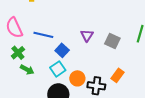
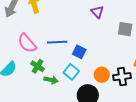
purple triangle: (87, 35) -> (97, 12), moved
cyan square: (58, 69) -> (71, 72), moved

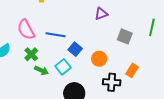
purple triangle: (97, 12) -> (101, 14), turned 40
orange circle: (102, 75) -> (99, 59), moved

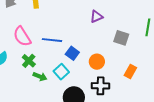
black cross: (112, 82) -> (101, 86), moved

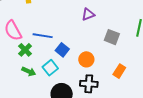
green cross: (29, 61) -> (25, 50), moved

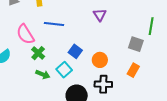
purple triangle: (88, 14) -> (100, 15), turned -40
blue line: (43, 36) -> (54, 24), moved
gray square: (112, 37) -> (136, 44), moved

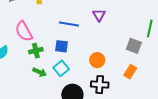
blue line: (54, 24) -> (69, 24), moved
blue square: (75, 51) -> (61, 46), moved, turned -32
green cross: (38, 53) -> (36, 51), turned 32

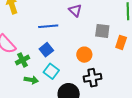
blue square: (61, 46) -> (46, 50), turned -32
gray square: (134, 46) -> (102, 31), moved
orange rectangle: (130, 72) -> (121, 42), moved

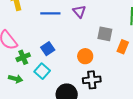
blue line: (48, 26) -> (50, 13), moved
cyan square: (51, 71) -> (42, 71), moved
green arrow: (31, 80) -> (16, 79), moved

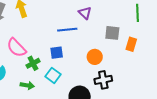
blue line: (50, 13) -> (67, 30), moved
blue square: (48, 49) -> (57, 53), turned 32

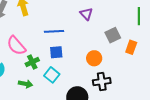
blue line: (67, 30) -> (54, 31), moved
gray square: (112, 33) -> (113, 35), turned -35

